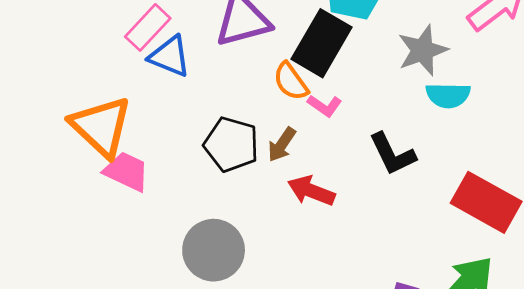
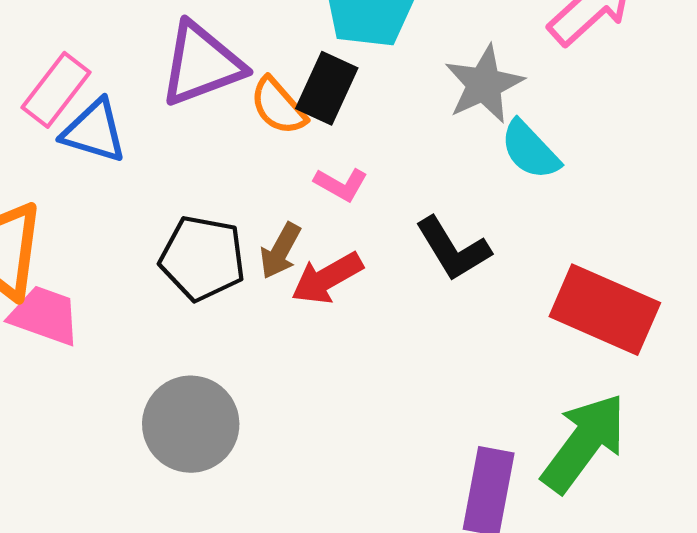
black rectangle: (321, 43) -> (327, 88), size x0.7
orange semicircle: (291, 82) -> (278, 106), moved
cyan semicircle: (448, 95) -> (530, 150), turned 51
red arrow: (311, 191) -> (327, 278), moved, turned -45

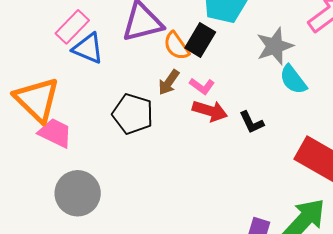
black L-shape: (453, 249) -> (252, 122), size x0.7
brown arrow: (280, 251) -> (169, 82), moved
red arrow: (327, 278) -> (210, 111), moved, turned -140
gray circle: (191, 424) -> (78, 193), moved

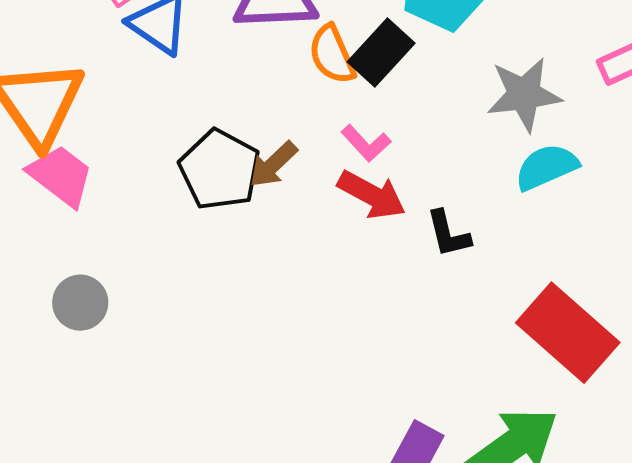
cyan semicircle: (293, 80) -> (547, 167), turned 92
brown arrow: (169, 82) -> (273, 164), moved
gray circle: (78, 193) -> (80, 303), size x0.6

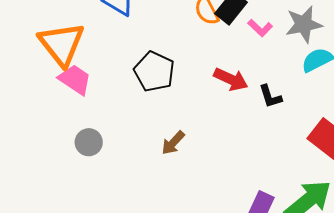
pink L-shape: (366, 143) -> (260, 28), moved
brown arrow: (273, 164) -> (173, 143), moved

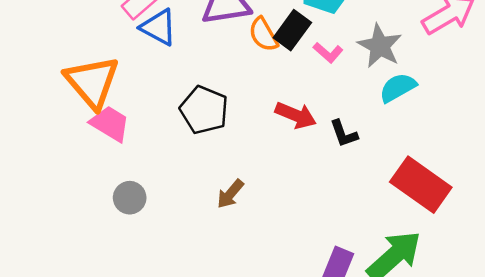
gray star: (304, 24) -> (380, 46), turned -30

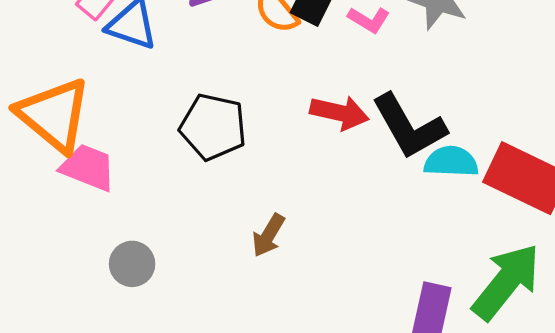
cyan semicircle: (398, 88) -> (451, 162), moved, turned 42
black L-shape: (344, 134) -> (409, 127), size x1.8

